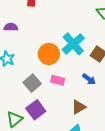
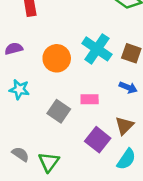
orange circle: (49, 54) -> (57, 58), moved
purple square: (36, 110) -> (98, 140), moved

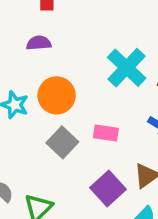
purple semicircle: (14, 49) -> (39, 43), moved
orange circle: (57, 58) -> (57, 95), moved

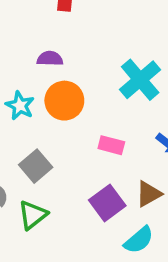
purple semicircle: (39, 43) -> (50, 59), moved
gray square: (62, 142) -> (36, 166), moved

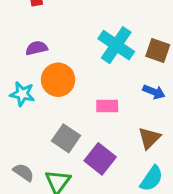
gray square: (36, 166) -> (66, 138), moved
purple square: (107, 203) -> (100, 159), moved

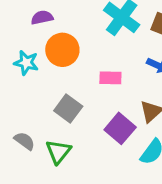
purple square: (100, 159) -> (120, 128), moved

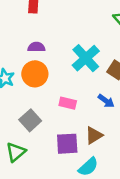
purple semicircle: (42, 17) -> (36, 47), moved
purple square: (120, 128) -> (67, 144), turned 35

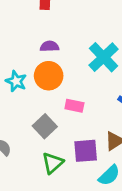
pink rectangle: (68, 103) -> (74, 106), moved
green triangle: (16, 152) -> (53, 163), moved

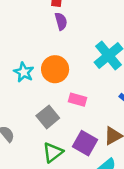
purple semicircle: (50, 46) -> (61, 21), moved, turned 72
purple square: (86, 151) -> (85, 143), turned 30

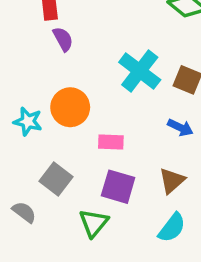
gray square: (48, 117) -> (56, 179), moved
purple square: (85, 143) -> (118, 187), moved

